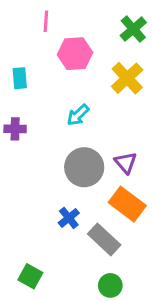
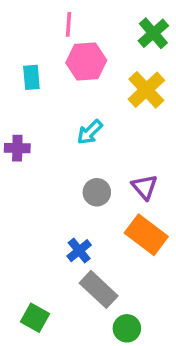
pink line: (46, 21) -> (69, 24), moved
cyan rectangle: (20, 78) -> (31, 77), moved
gray circle: (84, 167) -> (97, 192), size x0.6
gray rectangle: (104, 239) -> (99, 289), moved

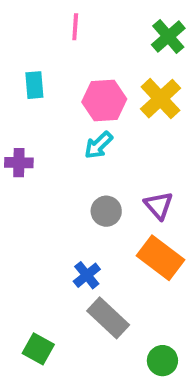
pink hexagon: (86, 61) -> (104, 101), moved
green circle: (127, 328) -> (162, 361), moved

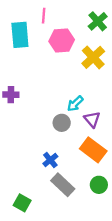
cyan rectangle: (34, 85) -> (20, 35), moved, size x1.6
pink hexagon: (104, 101) -> (62, 40), moved
cyan arrow: (98, 145) -> (75, 104), moved
green circle: (162, 361) -> (99, 185), moved

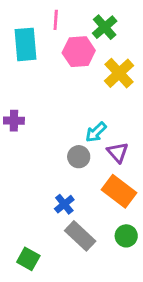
green cross: (98, 21) -> (105, 27), moved

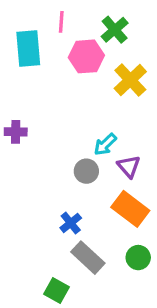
green square: (28, 259) -> (57, 291), moved

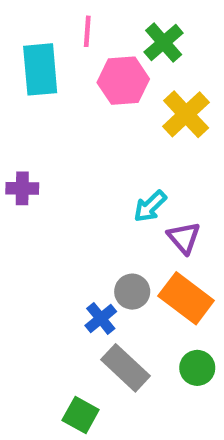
gray circle: (86, 171) -> (132, 292), moved

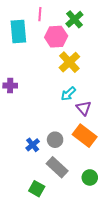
yellow cross: (186, 114) -> (69, 62), moved
gray circle: (132, 292) -> (55, 140), moved
blue cross: (101, 318) -> (33, 145), moved
green circle: (197, 368) -> (90, 177), moved

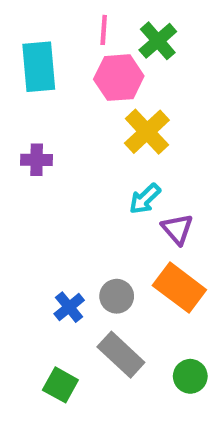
pink line: (40, 14) -> (104, 30), moved
purple cross: (10, 86) -> (37, 160), moved
green square: (37, 189) -> (60, 385), moved

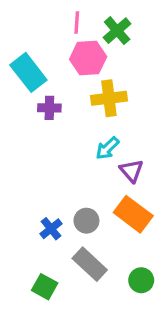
cyan rectangle: (39, 67) -> (28, 72), moved, turned -33
yellow cross: (147, 132) -> (109, 98), turned 36
purple cross: (37, 160) -> (49, 108), moved

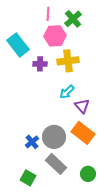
purple cross: (49, 108) -> (40, 64), moved
gray circle: (86, 221) -> (54, 137), size x1.5

